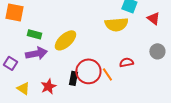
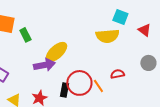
green rectangle: (34, 34) -> (25, 35), moved, turned 48
purple arrow: (36, 53) -> (44, 65), moved

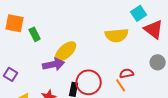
cyan square: (120, 17) -> (139, 13), moved, turned 35
red triangle: (144, 30) -> (154, 29), size x1.5
orange line: (98, 86) -> (121, 85), moved

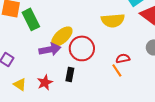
green rectangle: (35, 34) -> (31, 19), size x1.5
red circle: (89, 82) -> (82, 48), moved

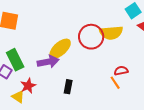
green rectangle: (31, 19) -> (15, 60), moved
red circle: (82, 48) -> (91, 37), moved
red star: (45, 82) -> (28, 86), moved

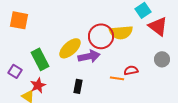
green rectangle: (15, 60) -> (40, 59), moved
purple arrow: (48, 62) -> (89, 56), moved
orange line: (115, 83) -> (117, 78), moved, turned -48

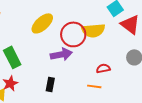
yellow ellipse: (70, 48) -> (42, 23), moved
orange line: (117, 78) -> (94, 86), moved

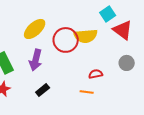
purple arrow: (61, 54) -> (36, 60), moved, turned 115
black rectangle: (50, 84) -> (43, 90), turned 40

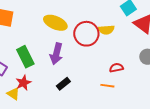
yellow ellipse: (35, 29) -> (55, 23), turned 65
yellow semicircle: (86, 36) -> (106, 30), size x0.7

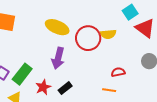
green rectangle: (25, 57) -> (22, 74), moved, turned 65
red star: (23, 83) -> (43, 87), moved

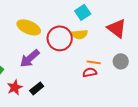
cyan square: (130, 12) -> (83, 12), moved
purple arrow: (58, 58) -> (30, 58), turned 35
orange line: (109, 90) -> (94, 62), moved

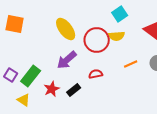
yellow ellipse: (29, 27) -> (66, 29), turned 30
orange line: (94, 62) -> (131, 64), turned -32
red semicircle: (90, 72) -> (96, 74), moved

